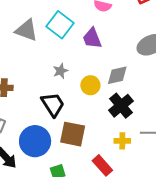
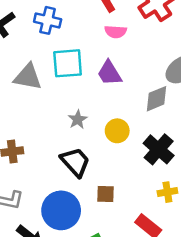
cyan square: (60, 25) -> (68, 63), turned -32
gray diamond: (117, 75) -> (156, 99), moved
brown square: (73, 134) -> (106, 194), size x0.6

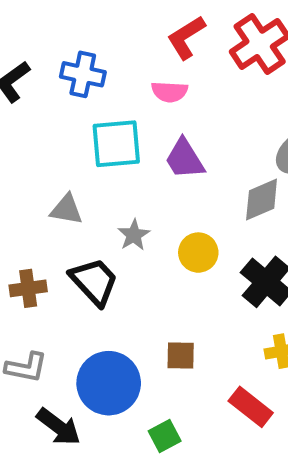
pink semicircle: (116, 32) -> (170, 92), moved
gray triangle: (28, 77) -> (66, 210), moved, size x0.7
black trapezoid: (75, 162) -> (94, 282), moved

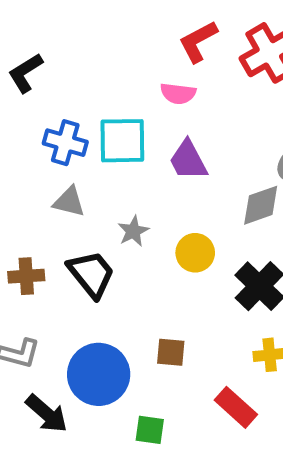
blue cross: (83, 74) -> (65, 143), moved
green square: (165, 436) -> (150, 430), turned 32

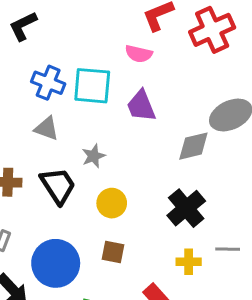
yellow circle: (195, 253) -> (112, 203), moved

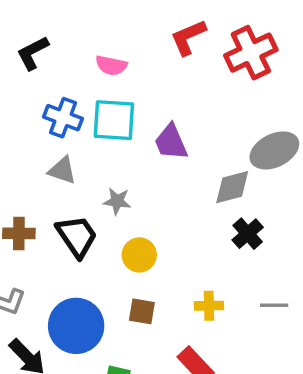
pink semicircle: (139, 54) -> (111, 65), moved
gray star: (94, 156) -> (117, 201), turned 30
black cross: (186, 208) -> (248, 234), moved, size x0.7
yellow cross: (189, 262) -> (209, 306), moved

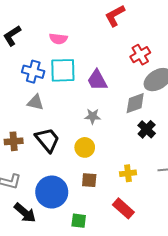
red L-shape: (188, 37) -> (115, 16), moved
red cross: (251, 53) -> (140, 55), moved, size x0.7
gray star: (117, 201) -> (93, 116), moved

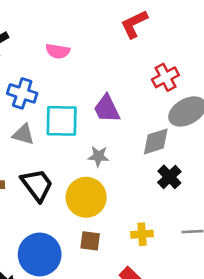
cyan square: (63, 70) -> (62, 121), moved
yellow circle: (85, 147) -> (86, 197), size x1.5

